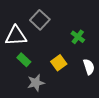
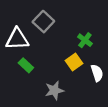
yellow square: (59, 63) -> (74, 62), moved
gray star: (36, 83) -> (54, 90), moved

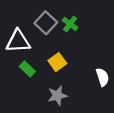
green cross: (85, 40) -> (70, 24), moved
yellow square: (74, 62) -> (57, 62), moved

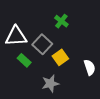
gray square: (46, 23) -> (42, 44), moved
yellow square: (57, 62) -> (60, 57), moved

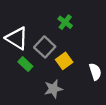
white triangle: (16, 36) -> (17, 38), turned 35

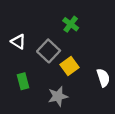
white triangle: (17, 38) -> (18, 42), size x0.6
green rectangle: (25, 64) -> (23, 81), moved, turned 32

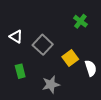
green cross: (71, 24) -> (80, 21), moved
yellow square: (70, 66) -> (70, 58), moved

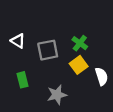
green cross: (80, 21) -> (80, 43), moved
gray square: (43, 45) -> (48, 50), turned 36

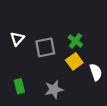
white triangle: (18, 41) -> (17, 39), turned 40
green rectangle: (23, 80) -> (19, 86), moved

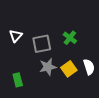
yellow square: (74, 61) -> (69, 69), moved
gray star: (54, 89) -> (48, 67), moved

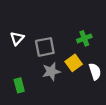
green cross: (70, 38) -> (84, 38), moved, turned 32
yellow square: (69, 69) -> (74, 63), moved

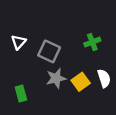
gray square: (45, 47) -> (49, 51), turned 36
yellow square: (74, 63) -> (81, 82), moved

